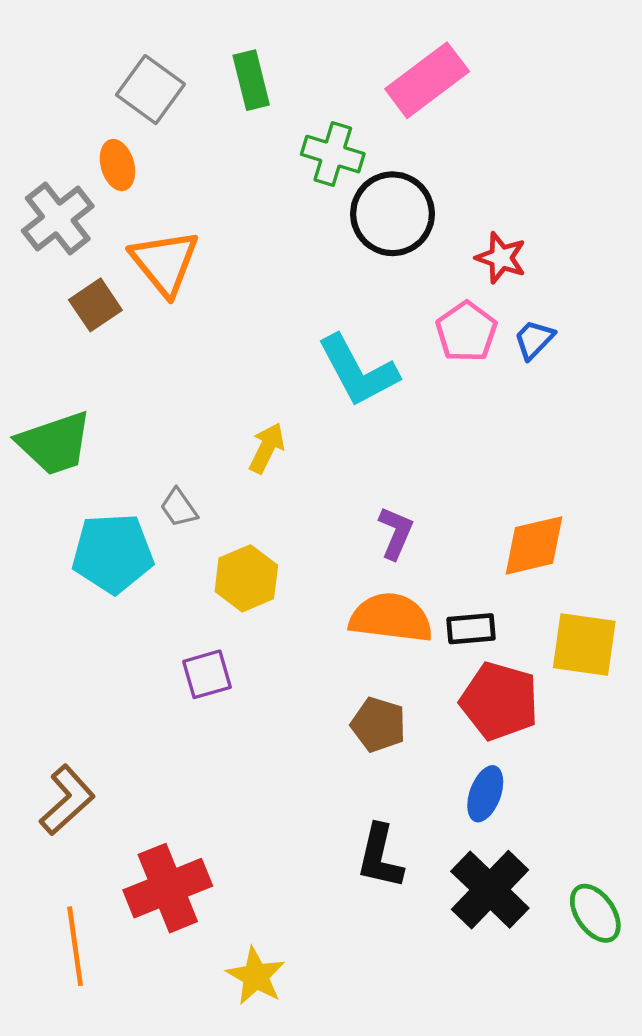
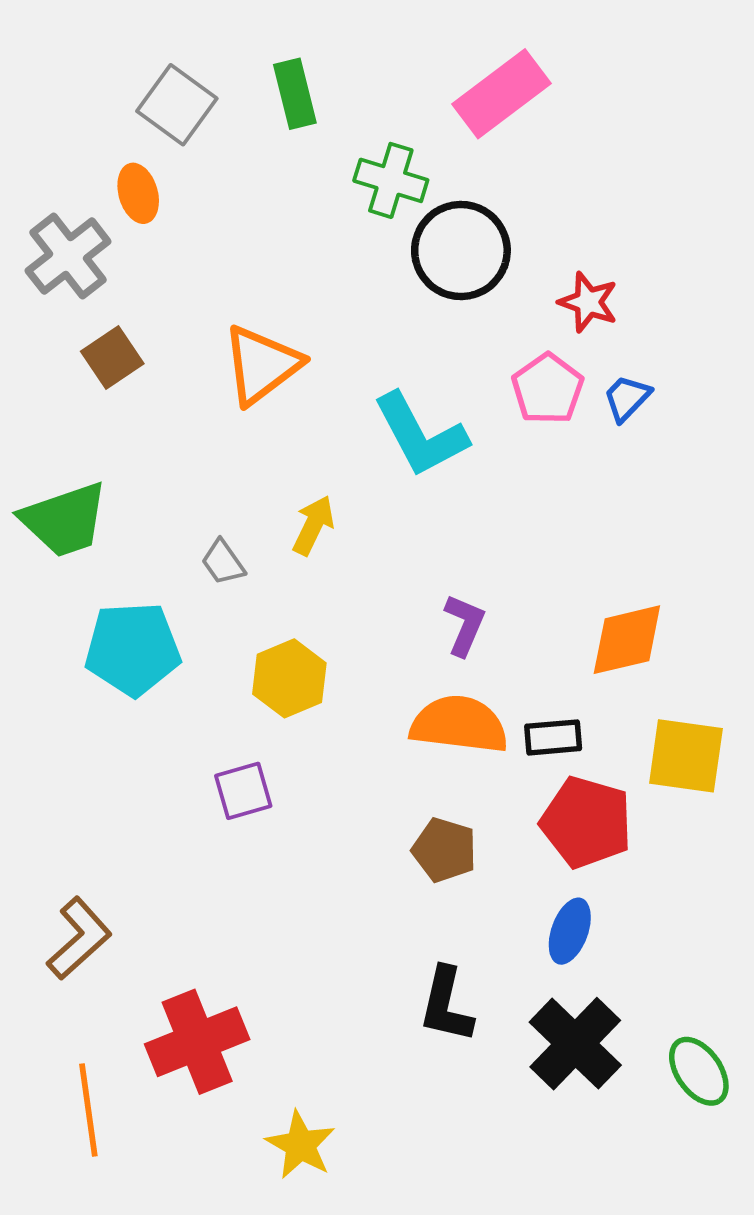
orange triangle: (165, 262) -> (262, 365), moved, turned 32
gray trapezoid: (179, 508) -> (223, 562), moved

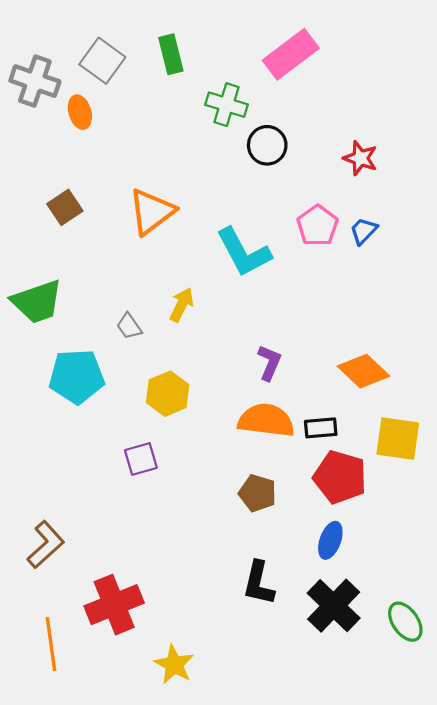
black circle: (461, 250) -> (267, 145), size x0.7
gray cross: (68, 256) -> (35, 81), moved, turned -33
red star: (588, 302) -> (360, 158), moved
orange diamond: (627, 640) -> (364, 371), turned 57

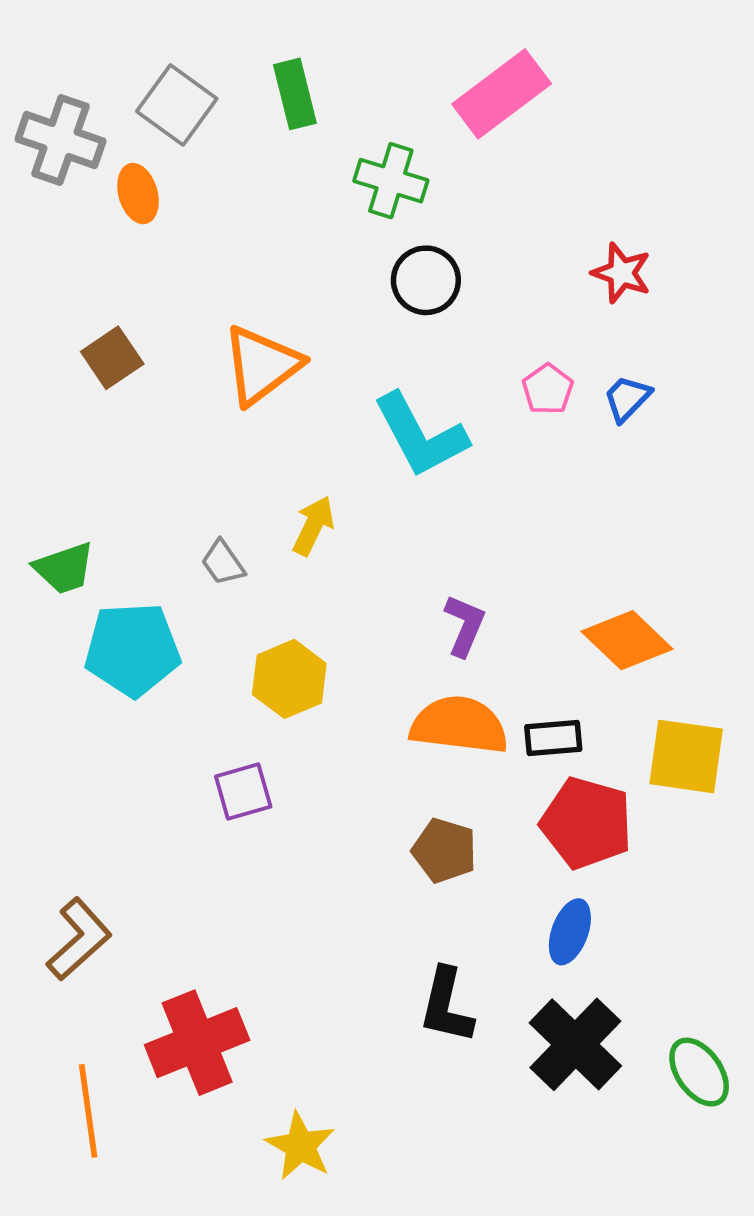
black circle: (267, 145) -> (426, 280), moved
pink pentagon: (318, 226) -> (548, 389), size x0.7
green trapezoid: (37, 302) -> (64, 568), moved, size x0.7

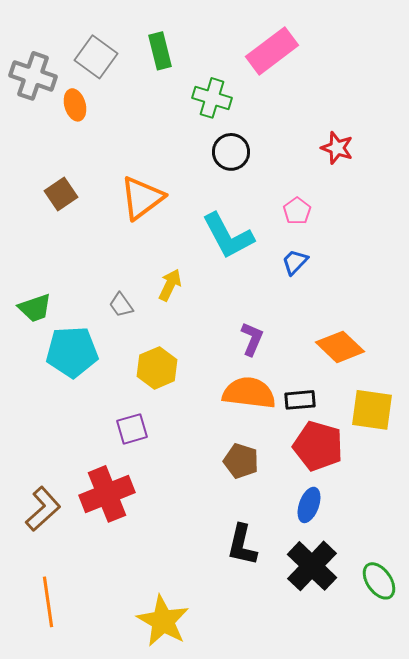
blue trapezoid: (627, 398) -> (295, 262), moved
red cross: (197, 1043) -> (107, 494), moved
yellow star: (300, 1146) -> (163, 621), size x1.4

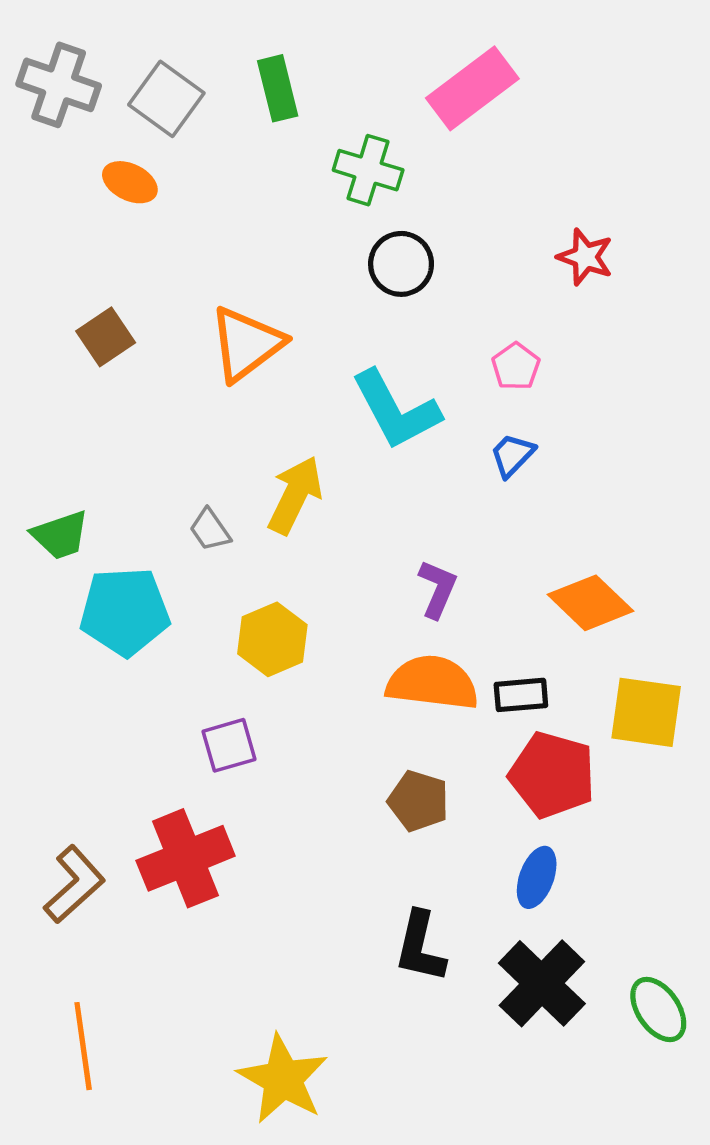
gray cross: (33, 76) -> (59, 85), moved
orange ellipse: (75, 105) -> (130, 182), turned -48
yellow arrow: (170, 285) -> (295, 495), size x1.4

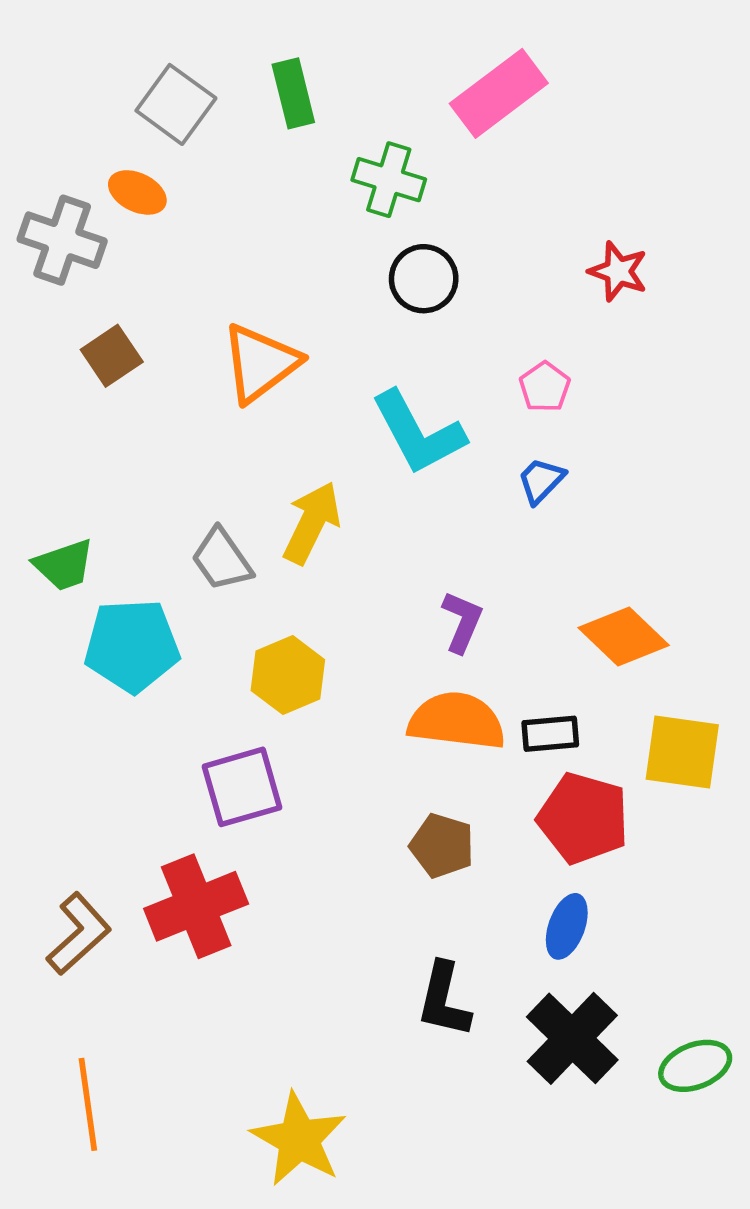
gray cross: (59, 85) -> (62, 240), moved
gray trapezoid: (210, 530) -> (222, 559), size x1.4
purple square: (229, 745) -> (242, 787), size x1.4
green ellipse: (658, 1010) -> (695, 1066), turned -76

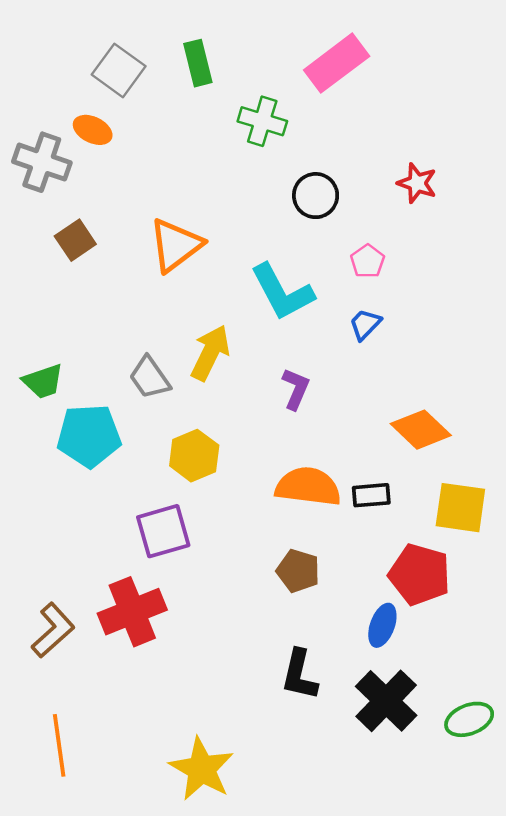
black circle: (424, 279) -> (316, 196), moved
purple L-shape: (462, 622) -> (296, 389), moved
red pentagon: (583, 818) -> (420, 574), moved

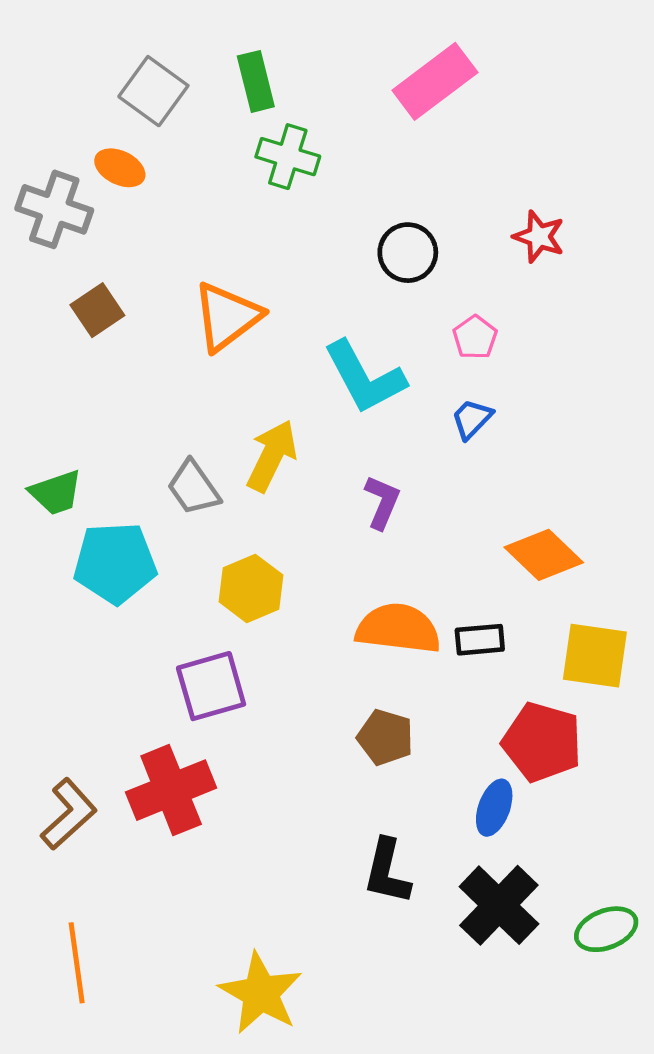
green cross: (262, 121) -> (288, 157), moved

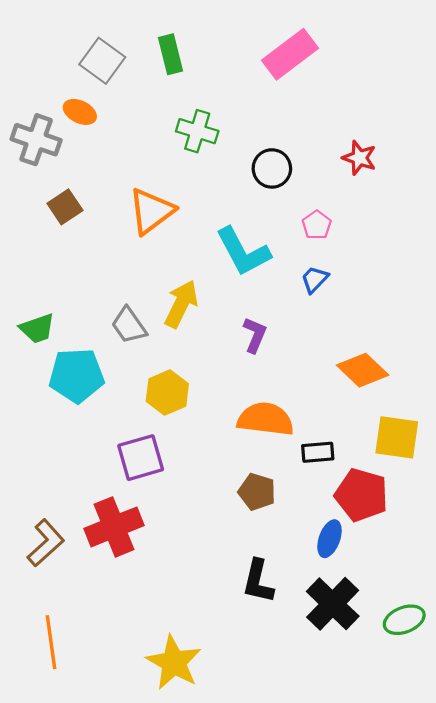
green cross: (288, 157) -> (197, 131), moved
black rectangle: (480, 640) -> (318, 452), moved

